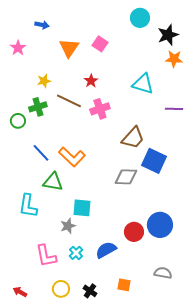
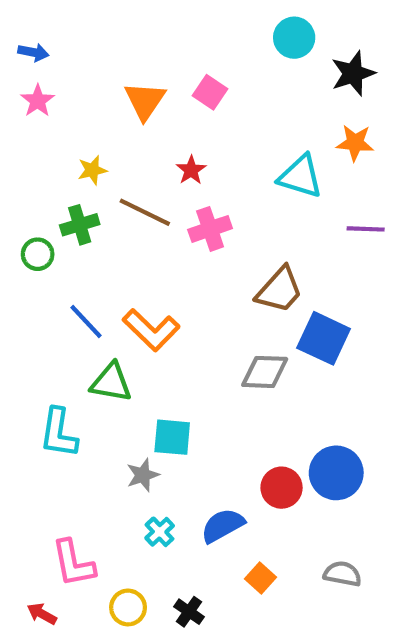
blue arrow: (42, 25) -> (33, 52), moved
orange star: (174, 59) -> (355, 143), moved
pink L-shape: (46, 256) -> (73, 563), moved
orange square: (124, 285) -> (260, 578), moved, turned 32

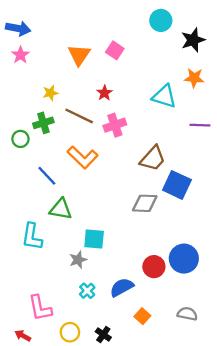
blue arrow: (33, 52) -> (18, 28), size x1.5
orange L-shape: (151, 330) -> (83, 157), moved

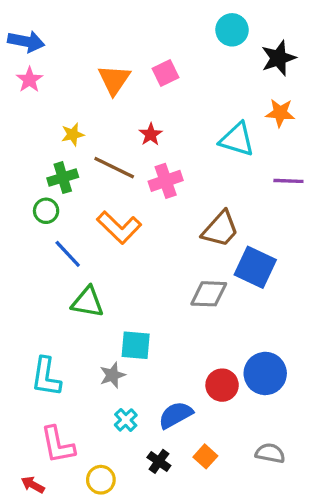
pink square: (115, 50) -> (166, 73), turned 30
green circle: (20, 139) -> (46, 211), moved
cyan L-shape: (32, 237) -> (46, 377), moved
black cross: (103, 334) -> (159, 461), moved

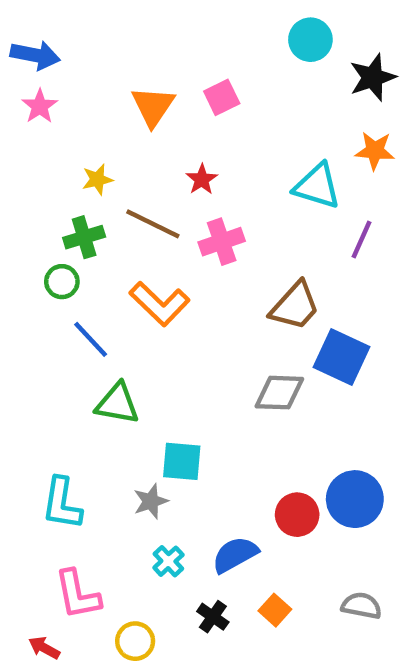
purple line: (288, 181) -> (361, 239), moved, turned -68

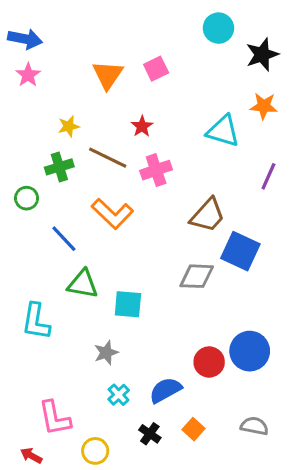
purple line: (361, 239) -> (268, 176), moved
green circle: (62, 282) -> (27, 198), moved
cyan square: (182, 461) -> (128, 304), moved
cyan L-shape: (62, 504) -> (36, 321), moved

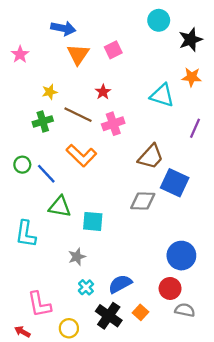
blue arrow: (25, 39) -> (63, 28), moved
green circle: (27, 198) -> (22, 165), moved
red circle: (209, 362) -> (170, 288), moved
black cross: (150, 434) -> (109, 316), size x1.6

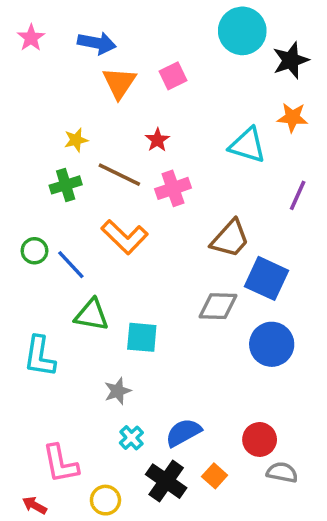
cyan circle: (159, 20) -> (242, 31), size x1.4
pink star: (20, 54) -> (31, 38), moved
blue circle: (181, 256) -> (272, 344), moved

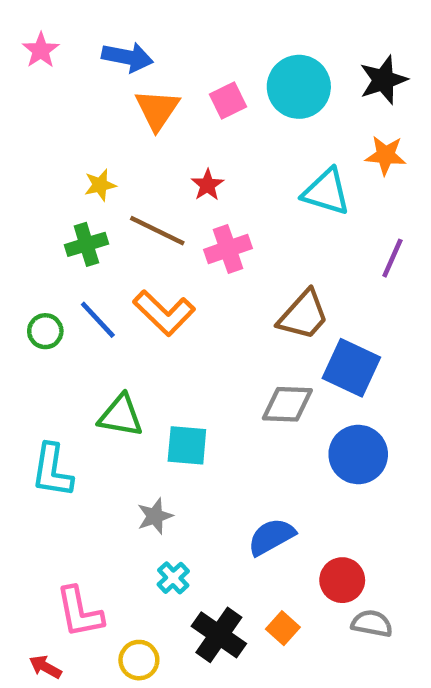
cyan circle: (242, 31) -> (299, 87), moved
blue line: (71, 265) -> (98, 320), moved
blue semicircle: (183, 433) -> (271, 537), moved

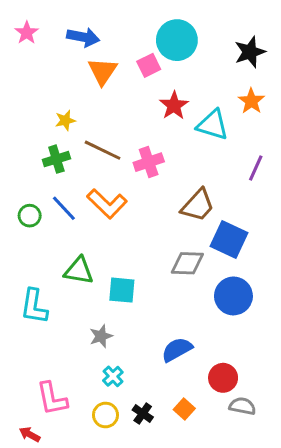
cyan circle: (299, 87) -> (177, 40), moved
orange star: (386, 155) -> (251, 101), turned 30
red star: (207, 185) -> (174, 106), moved, size x1.4
black cross: (219, 635) -> (143, 414), size x0.6
yellow circle: (139, 660) -> (106, 415), moved

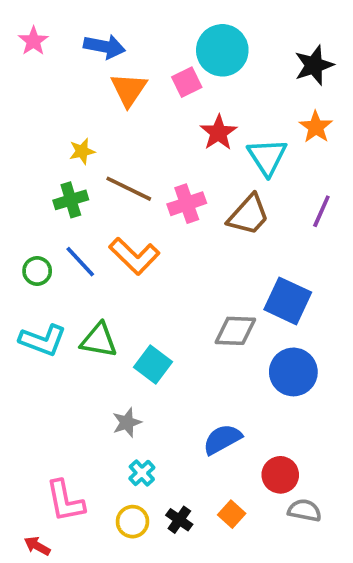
cyan triangle: (213, 125) -> (267, 157), turned 40
brown trapezoid: (198, 205) -> (248, 215), moved
cyan square: (122, 290) -> (153, 365), turned 32
cyan L-shape: (34, 306) -> (43, 340), moved, turned -78

